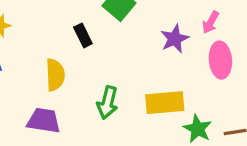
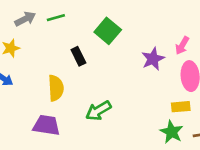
green arrow: (108, 103) -> (98, 111), turned 45
yellow rectangle: (165, 103) -> (181, 107), moved, size x0.6

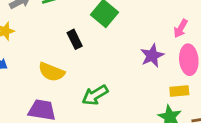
purple star: (153, 59) -> (152, 56), moved
yellow semicircle: (56, 88) -> (51, 72), turned 115

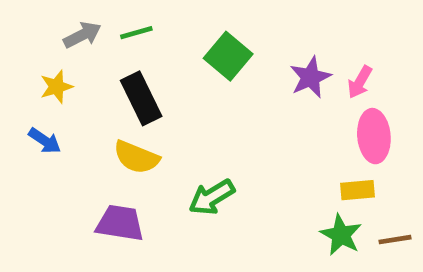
black rectangle: (75, 39) -> (141, 98), moved, size x1.5
purple star: (152, 56) -> (310, 77), moved

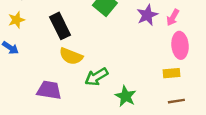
yellow semicircle: (136, 157) -> (71, 56), moved
green star: (341, 235) -> (125, 96), moved
brown line: (395, 240) -> (176, 101), moved

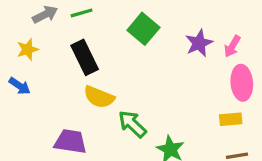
green arrow: (96, 77) -> (132, 124), turned 75

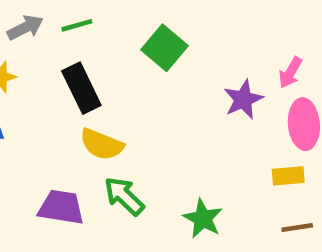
purple star: (199, 43) -> (243, 99), moved
green arrow: (132, 124) -> (124, 196), moved

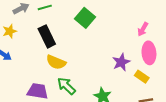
purple star: (243, 99) -> (121, 62), moved
yellow rectangle: (288, 176) -> (142, 77), turned 40

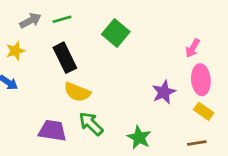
yellow rectangle: (142, 77) -> (204, 111), moved

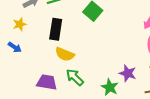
black rectangle: (65, 58) -> (56, 29), turned 35
purple star: (164, 92) -> (128, 73), moved, turned -30

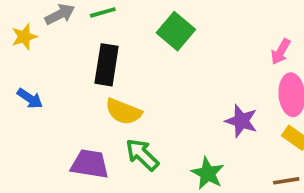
yellow star: (20, 24) -> (24, 37), moved
purple star: (128, 73) -> (241, 121), moved

